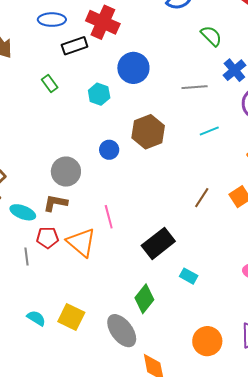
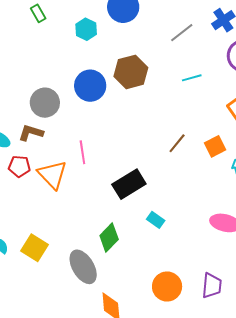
gray line: (195, 87) -> (182, 33), turned -40
blue circle: (109, 150) -> (90, 86), size x1.6

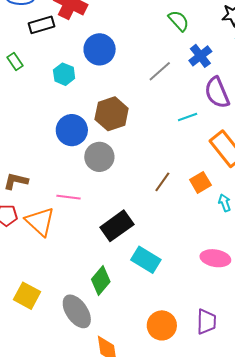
cyan line: (192, 78) -> (188, 117), moved
gray circle: (45, 103) -> (99, 157), moved
pink line: (82, 152) -> (68, 197), turned -70
cyan rectangle: (156, 220) -> (146, 260), size x1.6

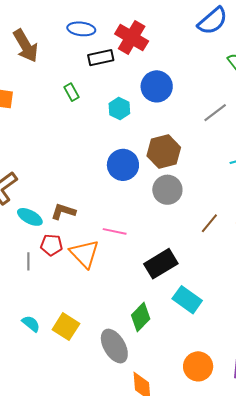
gray circle: (99, 157) -> (167, 190), moved

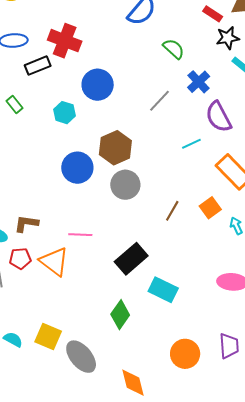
gray ellipse: (114, 346) -> (81, 357), moved

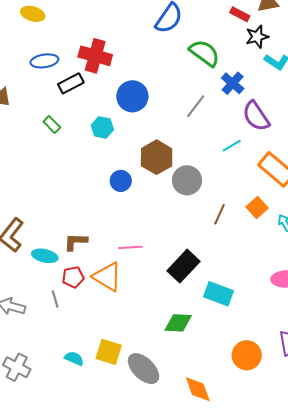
green semicircle: (174, 49) -> (204, 53), size x1.4
blue circle: (77, 168) -> (121, 181), size x0.7
gray circle: (125, 185) -> (187, 180), moved
green diamond: (120, 315) -> (178, 323), turned 64

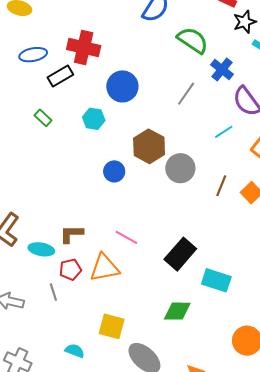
brown line: (220, 214) -> (221, 186), moved
pink line: (130, 247) -> (126, 237), turned 35
orange triangle: (107, 277) -> (104, 268), turned -40
yellow square: (109, 352) -> (112, 326), moved

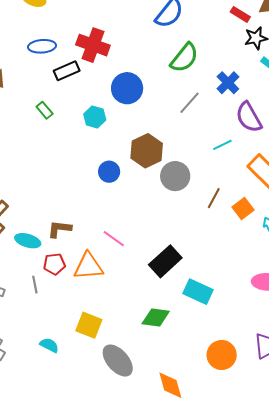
green semicircle: (193, 40) -> (184, 58), moved, turned 88

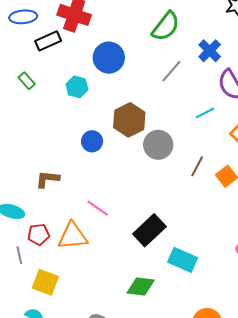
brown L-shape: (59, 229) -> (47, 179), moved
yellow square: (89, 325) -> (45, 282), moved

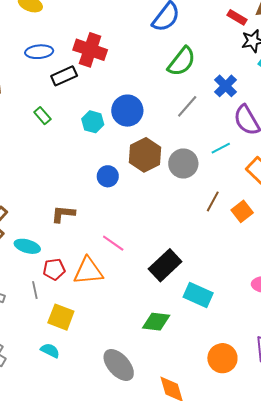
blue circle: (109, 58) -> (127, 111), moved
gray circle: (158, 145) -> (183, 163), moved

